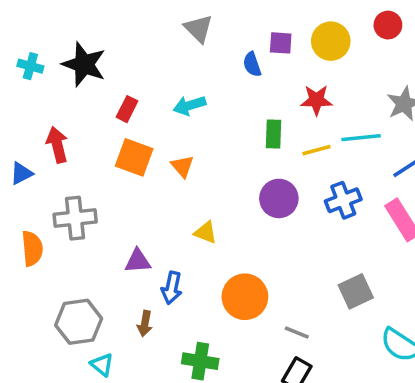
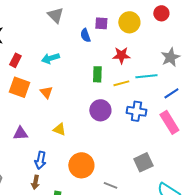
blue cross: (343, 200) -> (136, 111), turned 30
purple triangle: (138, 261) -> (20, 133), moved
brown arrow: (145, 324) -> (35, 182), moved

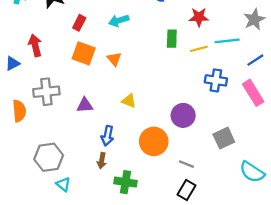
purple circle: (100, 110) -> (183, 115), moved

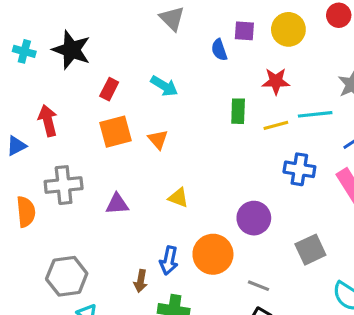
cyan arrow: (119, 21) -> (164, 86), turned -132
orange square: (84, 53) -> (115, 132), turned -35
blue arrow: (107, 136) -> (169, 261), moved

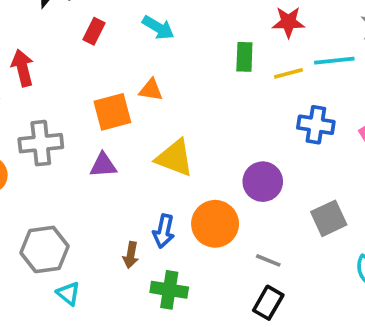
orange square: (115, 132) -> (112, 112), moved
orange triangle: (158, 139) -> (151, 90), turned -40
yellow triangle: (178, 198) -> (175, 158), size x1.6

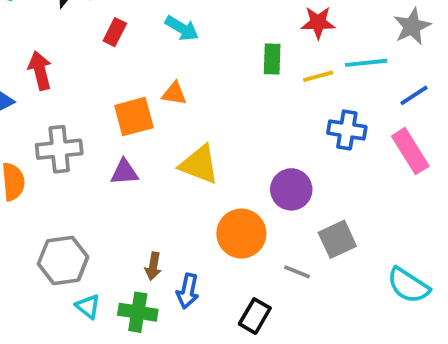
gray square: (329, 218) -> (337, 239), moved
blue arrow: (164, 231) -> (188, 291), moved
green cross: (169, 290) -> (138, 312), moved
black rectangle: (268, 303) -> (255, 316), moved

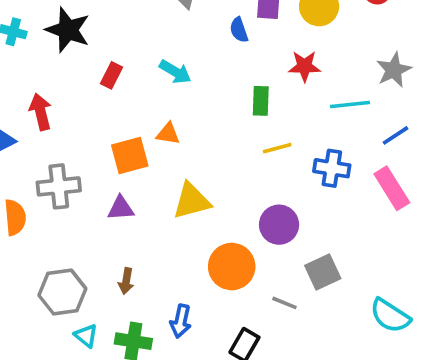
yellow line: (318, 76) -> (277, 148), moved
yellow triangle: (199, 165) -> (192, 201), turned -36
brown arrow: (153, 266) -> (126, 281), moved

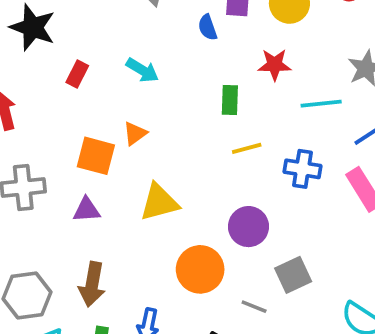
orange triangle: (168, 134) -> (135, 133), turned -45
orange square: (130, 155) -> (96, 156), turned 30
brown arrow: (126, 281) -> (92, 284), size x1.6

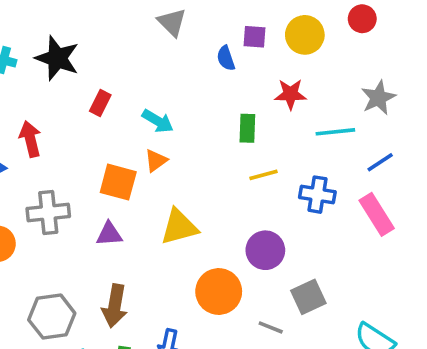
cyan arrow: (142, 70) -> (158, 121), moved

